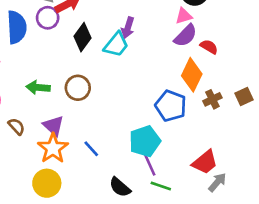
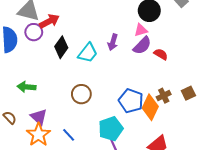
purple arrow: (128, 28) -> (113, 42), moved
orange diamond: (192, 75) -> (150, 107), moved
brown circle: (78, 88) -> (81, 94), moved

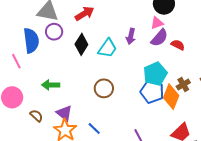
red arrow: (49, 21) -> (85, 14), moved
cyan pentagon: (111, 129) -> (155, 74), moved

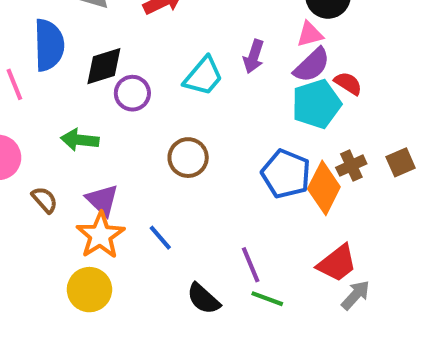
purple circle: (54, 32) -> (132, 93), moved
black diamond: (81, 44) -> (104, 66), moved, turned 35
cyan pentagon: (155, 74) -> (316, 104), moved

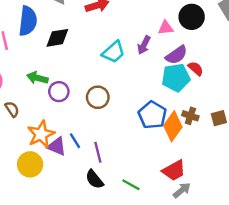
pink triangle: (310, 34) -> (166, 28), moved
purple circle: (132, 93) -> (59, 92), moved
brown cross: (351, 166) -> (190, 116), turned 35
purple triangle: (102, 200) -> (57, 146), moved, turned -30
purple line: (251, 265) -> (98, 152), moved

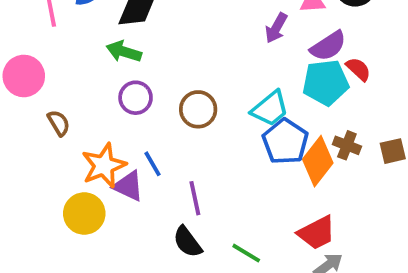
cyan trapezoid: (113, 52) -> (270, 109), moved
green arrow: (37, 78) -> (124, 52), moved
blue line: (75, 141) -> (153, 164), moved

